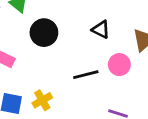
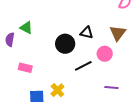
black circle: (44, 33) -> (65, 44), moved

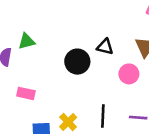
green triangle: (26, 28) -> (27, 41), turned -40
black line: (83, 66) -> (103, 116), moved, turned -60

